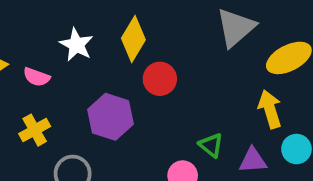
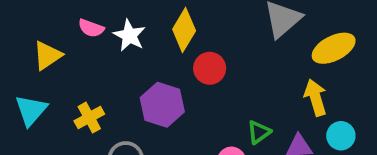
pink semicircle: (37, 77) -> (91, 28), moved
green triangle: (211, 145) -> (259, 132), turned 45

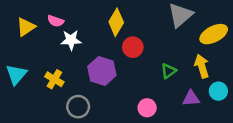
white star: (129, 35) -> (71, 40), moved, turned -30
yellow triangle: (47, 56) -> (26, 27), moved
yellow cross: (89, 118) -> (54, 79), turned -30
green triangle: (259, 132) -> (168, 71), moved

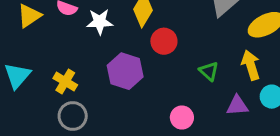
white star: (71, 40) -> (100, 22), moved
green triangle: (168, 71) -> (209, 71), turned -42
gray circle: (78, 107) -> (73, 116), moved

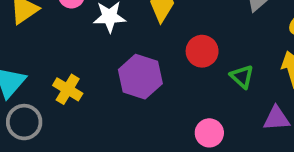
red circle: (164, 41) -> (202, 51), moved
gray circle: (73, 116) -> (24, 122), moved

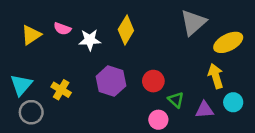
red circle: (202, 51) -> (153, 81), moved
green triangle: (242, 77) -> (176, 100), moved

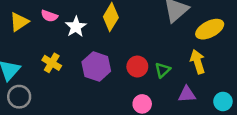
white star: (90, 40) -> (76, 27), turned -30
yellow cross: (61, 90) -> (52, 63), moved
green triangle: (176, 100) -> (163, 70), moved, turned 35
cyan circle: (233, 102) -> (223, 101), moved

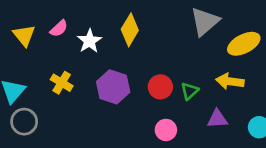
pink semicircle: (49, 16) -> (59, 28), turned -63
yellow triangle: (19, 22) -> (24, 35), turned -35
yellow arrow: (198, 62) -> (230, 81), turned -65

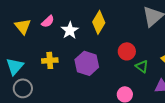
yellow cross: (62, 83) -> (50, 60), turned -35
red circle: (160, 87) -> (127, 51), moved
green triangle: (190, 91) -> (142, 66), turned -40

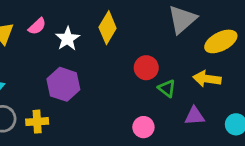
yellow cross: (50, 60) -> (37, 122), moved
purple hexagon: (87, 63) -> (63, 84), moved

